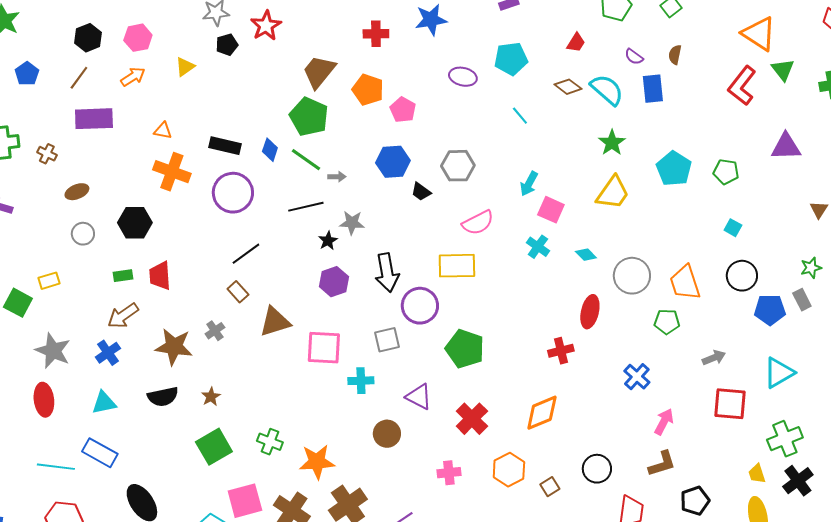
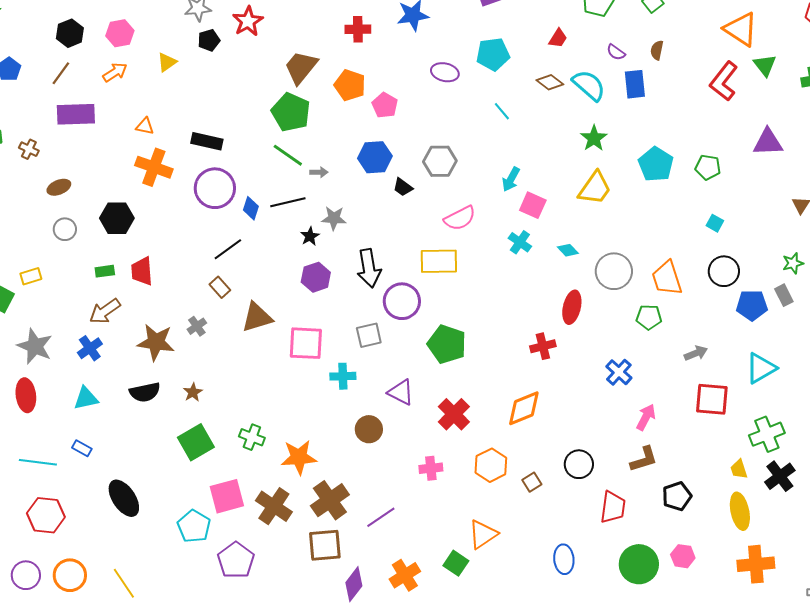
blue diamond: (270, 150) -> (251, 208), moved
blue rectangle: (100, 453) -> (82, 448), size x0.6

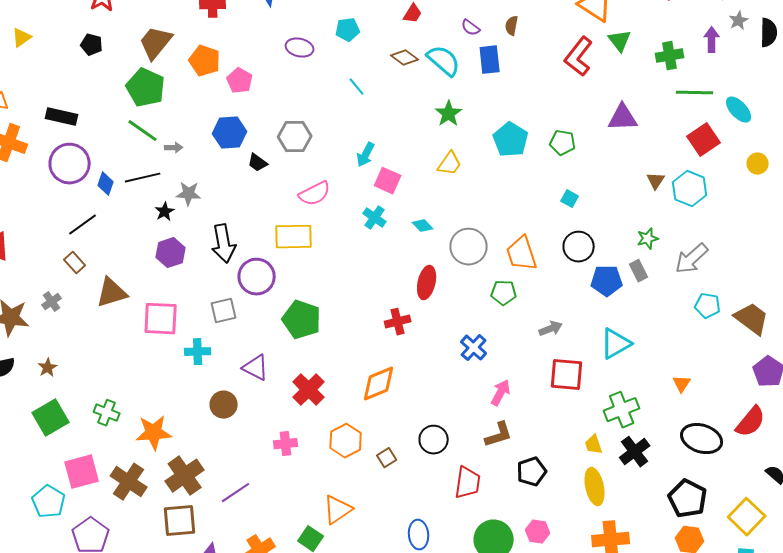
black pentagon: (209, 40) -> (92, 45), moved, turned 30
cyan pentagon: (493, 54) -> (348, 30), size x0.7
yellow trapezoid: (595, 188) -> (450, 164), size x0.7

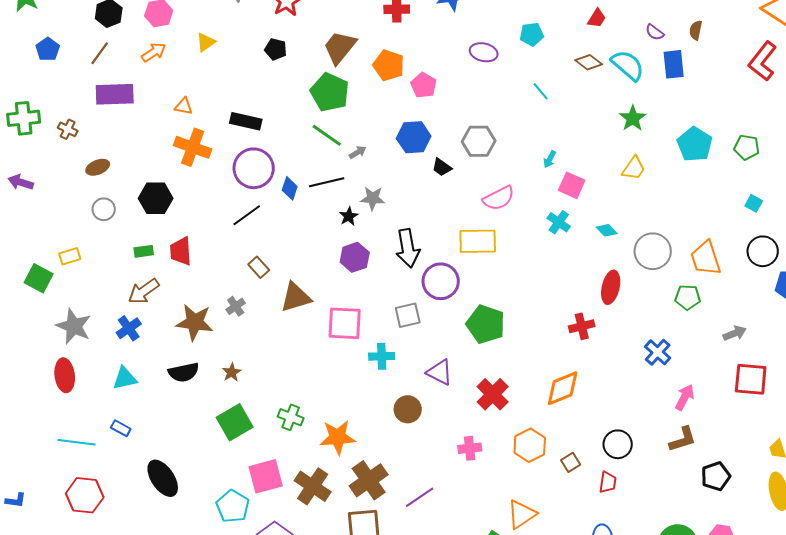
gray arrow: (174, 148) -> (358, 152), turned -30
cyan arrow: (366, 155) -> (550, 159), size x0.7
black line: (83, 225) -> (247, 215), moved
red trapezoid: (468, 483) -> (608, 482), moved, size x0.7

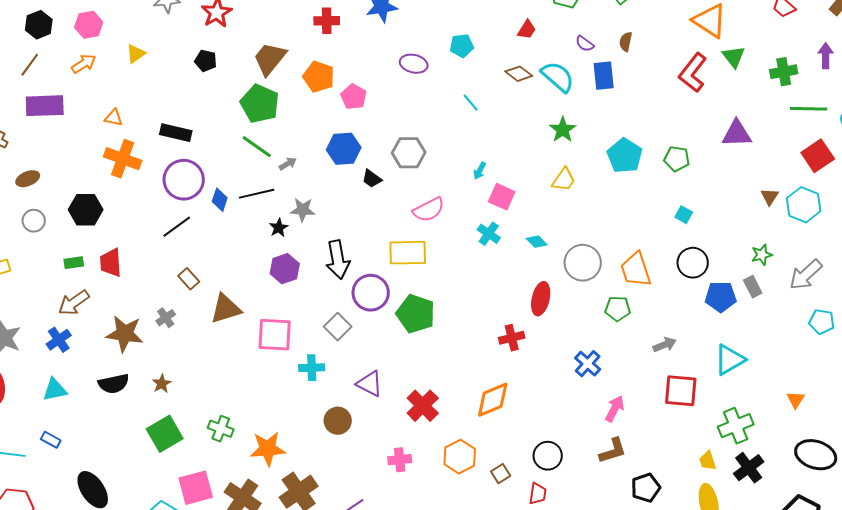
gray square: (408, 315) -> (338, 327), turned -32
green pentagon: (486, 324) -> (416, 314), moved

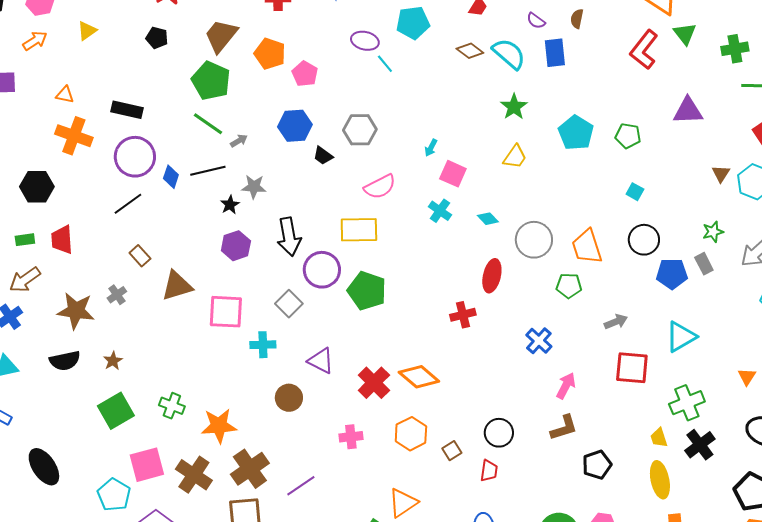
cyan pentagon: (462, 46) -> (413, 23), size x1.4
cyan line: (471, 103) -> (385, 64), moved
orange diamond: (493, 400) -> (419, 377), moved, turned 63

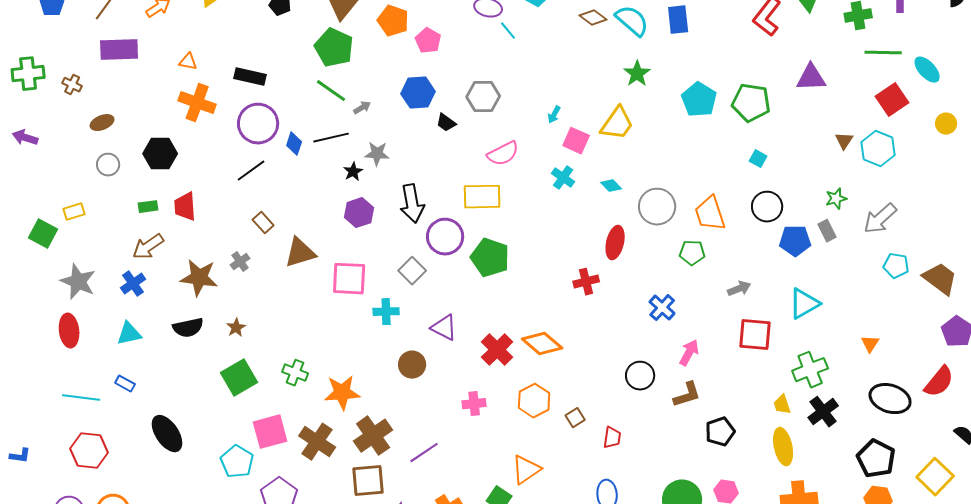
green pentagon: (628, 136) -> (751, 103), size x1.5
yellow trapezoid: (515, 157) -> (617, 124), moved, size x1.4
black circle: (499, 433) -> (640, 376), moved

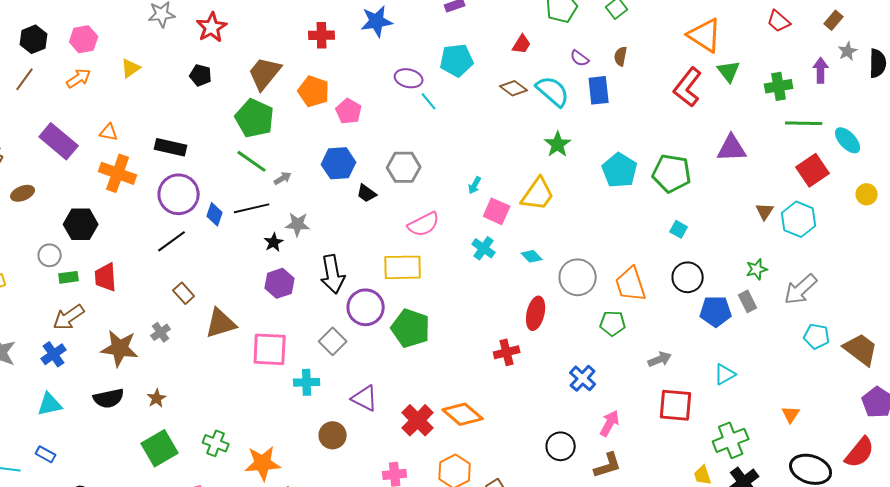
purple rectangle: (119, 50) -> (59, 141), moved, turned 42
gray circle: (108, 165) -> (50, 255), moved
cyan triangle: (804, 304) -> (725, 374), size x0.7

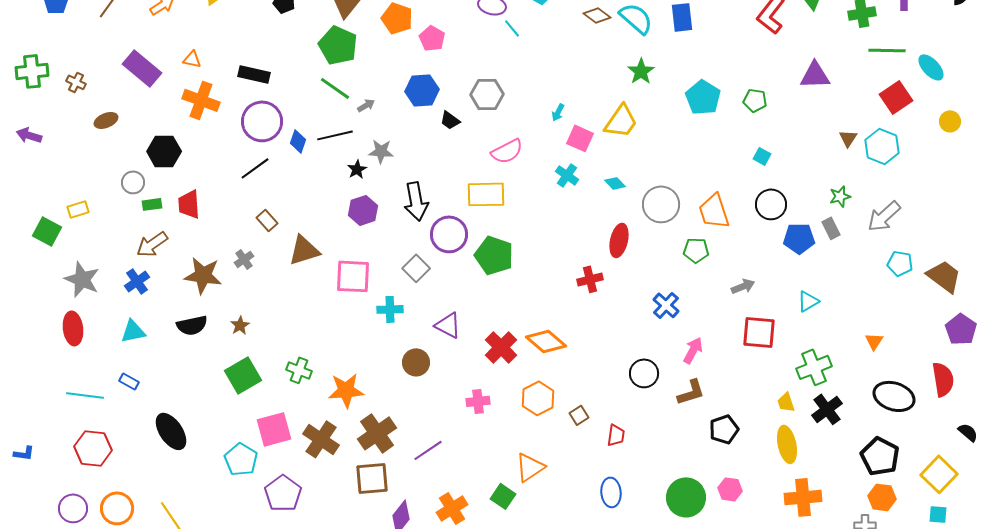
green pentagon: (672, 173) -> (755, 100), size x0.6
red semicircle: (860, 452) -> (943, 379), turned -48

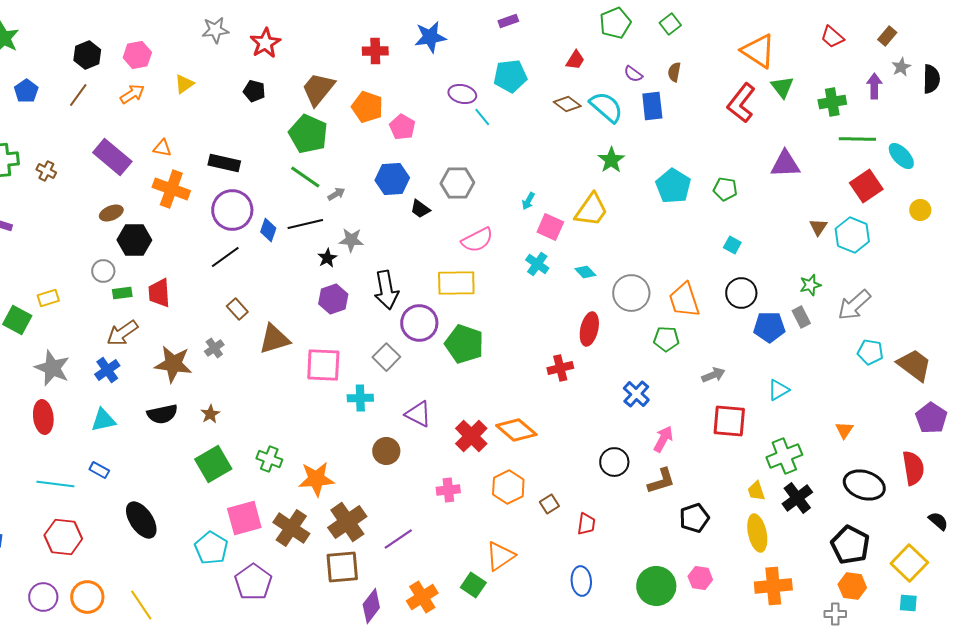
brown ellipse: (106, 120) -> (111, 213), moved

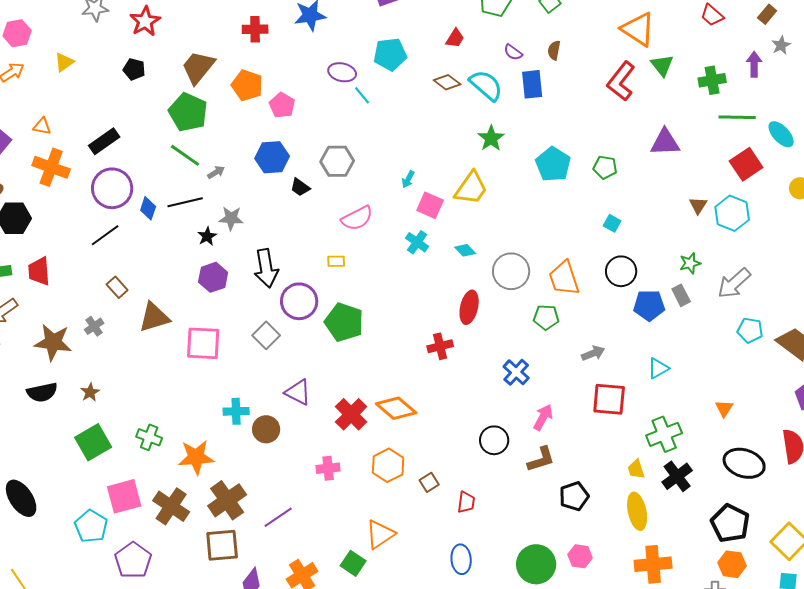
black rectangle: (224, 163) -> (104, 141), turned -48
yellow rectangle: (456, 283) -> (336, 261), size x0.5
cyan cross: (360, 398) -> (236, 411), moved

